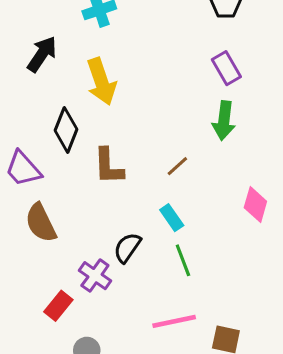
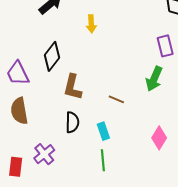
yellow arrow: (101, 82) -> (91, 24), moved, size x0.6
brown line: (177, 166) -> (116, 99), turned 49
black semicircle: (127, 248) -> (72, 122), moved, turned 130
red rectangle: (58, 306) -> (16, 167), turned -48

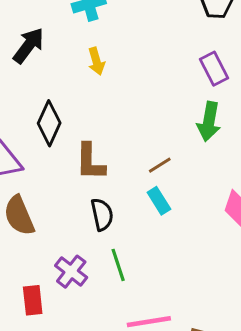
brown line: (116, 99) -> (160, 165), turned -42
cyan rectangle: (103, 131) -> (159, 201), moved
green line: (103, 160) -> (118, 265), moved

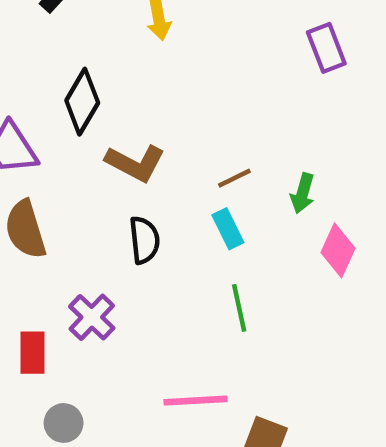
green arrow: (209, 122) -> (303, 193), moved, size x0.7
brown L-shape: (90, 162) -> (135, 163), turned -69
green line: (118, 265) -> (239, 308), moved

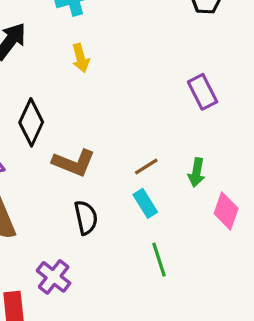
purple rectangle: (326, 48) -> (203, 92), moved

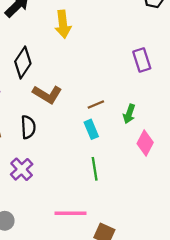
yellow arrow: (81, 58) -> (63, 24), size x1.4
black semicircle: (86, 218) -> (28, 127), moved

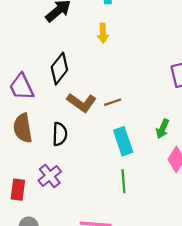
yellow arrow: (63, 24) -> (103, 33), size x0.7
brown line: (96, 104) -> (113, 102), moved
cyan rectangle: (91, 129) -> (123, 141), size x1.4

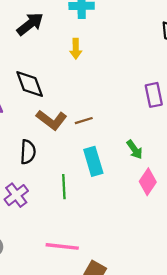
black diamond: (59, 69) -> (30, 84), turned -60
green arrow: (163, 129) -> (135, 150), turned -60
green line: (123, 181) -> (64, 187), moved

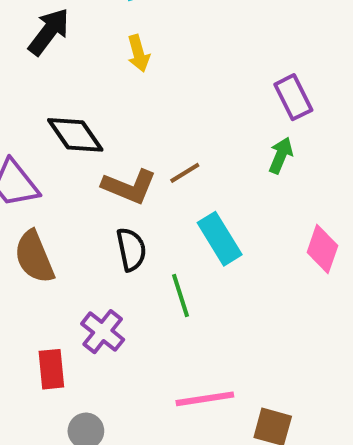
green arrow: (135, 150) -> (281, 155), moved, turned -108
black semicircle: (28, 152) -> (131, 249), moved

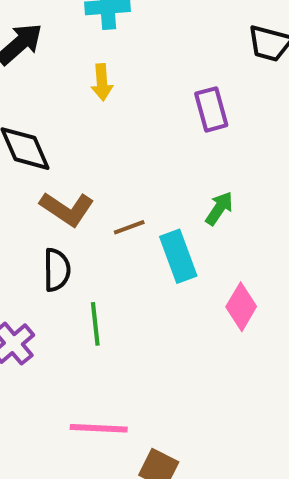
purple rectangle: (293, 97) -> (211, 109), moved
brown line: (185, 173) -> (129, 227), moved
cyan rectangle: (220, 239) -> (178, 256), moved

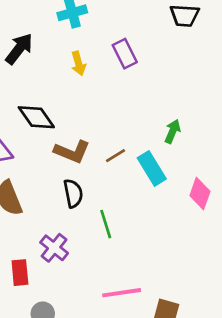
purple rectangle: (211, 109) -> (125, 54), moved

